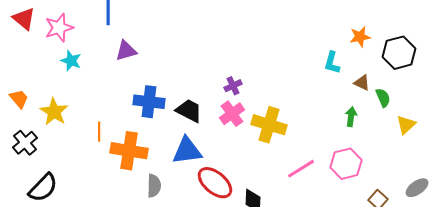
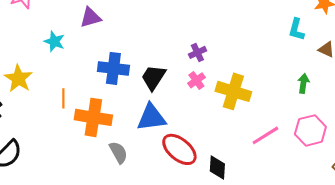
cyan star: (71, 61) -> (54, 41), moved
black trapezoid: (189, 111) -> (153, 77), turned -84
pink cross: (232, 114) -> (196, 80), size x0.7
green arrow: (351, 117) -> (303, 83), moved
gray semicircle: (154, 186) -> (118, 152), turned -30

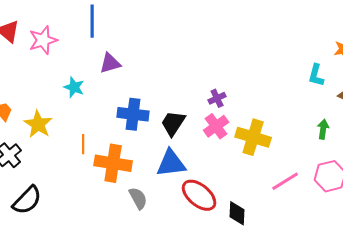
pink cross: (196, 80) -> (216, 126), size x1.4

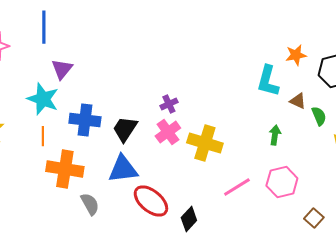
purple triangle: (110, 63) -> (62, 69), turned -35
cyan L-shape: (316, 75) -> (268, 81), size x1.4
cyan star: (74, 87) -> (43, 99), moved, size x1.5
orange line: (83, 144) -> (43, 136), moved
black diamond: (237, 213) -> (189, 219), turned 40

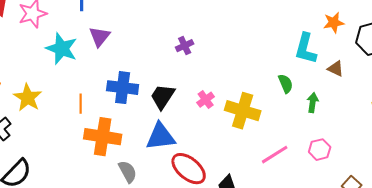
cyan star: (43, 99) -> (62, 49), moved
purple cross: (169, 104) -> (185, 46), moved
green semicircle: (319, 116) -> (286, 84), moved
pink cross: (168, 132) -> (206, 100), size x0.7
pink hexagon: (282, 182) -> (320, 150), size x0.7

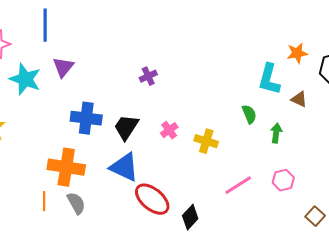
orange line: (81, 104) -> (44, 201), moved
yellow cross: (243, 111) -> (206, 141), size x0.7
blue triangle: (161, 137) -> (124, 167), turned 32
gray semicircle: (128, 172) -> (76, 203), moved

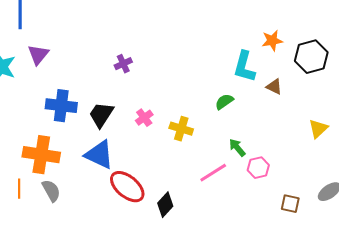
green semicircle: (249, 114) -> (224, 102), turned -102
green arrow: (276, 133) -> (237, 148), moved, turned -48
brown square: (315, 216) -> (290, 204), turned -30

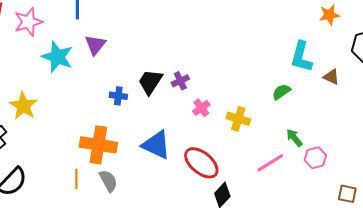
orange star: (272, 41) -> (329, 15), moved
purple cross: (123, 64) -> (180, 81), moved
blue cross: (61, 106) -> (118, 96), size x0.6
black trapezoid: (101, 115) -> (150, 82), moved
red ellipse: (127, 187) -> (201, 163), moved

